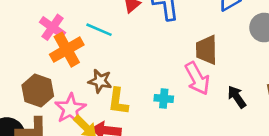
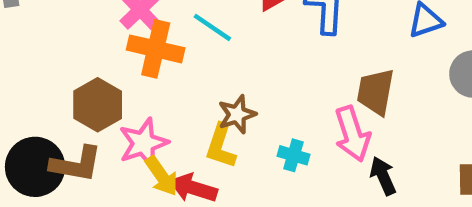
orange cross: (67, 50) -> (156, 49), turned 32
brown star: (100, 81) -> (237, 114), moved, turned 30
black arrow: (237, 97) -> (383, 176), moved

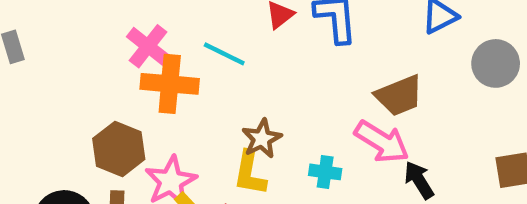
brown trapezoid: (375, 92) -> (399, 96), turned -114
pink arrow: (352, 134) -> (382, 142), turned -32

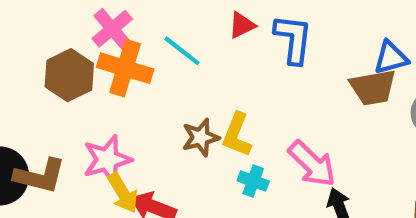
brown trapezoid: (399, 96) -> (373, 87), moved
brown hexagon: (119, 149) -> (69, 75), moved
yellow L-shape: (250, 173) -> (237, 135), moved

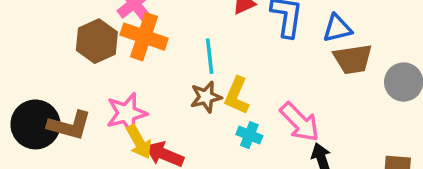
cyan line: (182, 51) -> (210, 56), moved, turned 44
blue triangle: (391, 58) -> (337, 28), moved

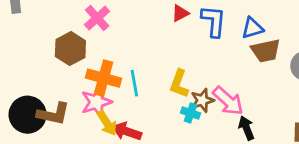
orange cross: (144, 37) -> (104, 78), moved
cyan line: (210, 56) -> (134, 83), moved
brown star: (206, 97) -> (202, 100), moved

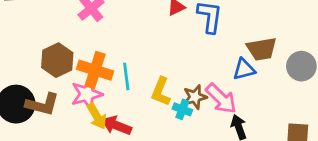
blue triangle: (252, 28) -> (244, 69), moved
brown hexagon: (70, 49) -> (57, 60), moved
yellow L-shape: (179, 84) -> (161, 92), moved

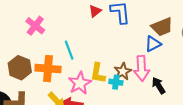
cyan line: (126, 76) -> (69, 50), moved
pink star: (87, 94) -> (80, 83), moved
pink arrow: (221, 99) -> (142, 68), turned 55

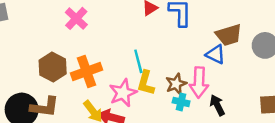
blue triangle: (153, 44) -> (216, 54), turned 48
cyan line: (69, 50) -> (138, 61), moved
orange cross: (48, 69) -> (86, 71), turned -30
cyan cross: (116, 82) -> (181, 102), moved

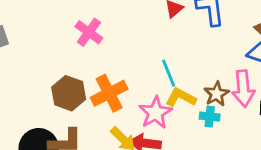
yellow L-shape: (146, 83) -> (181, 98), turned 110
cyan cross: (181, 102) -> (210, 117), moved

